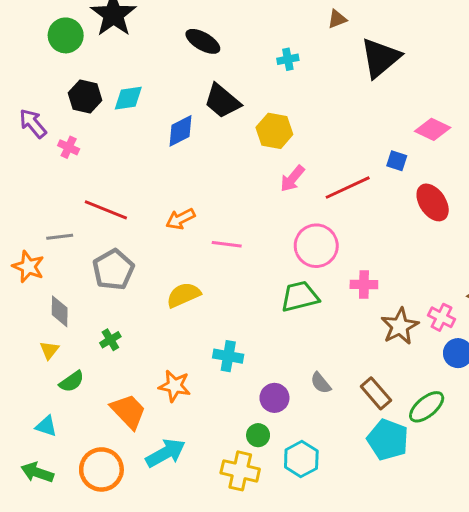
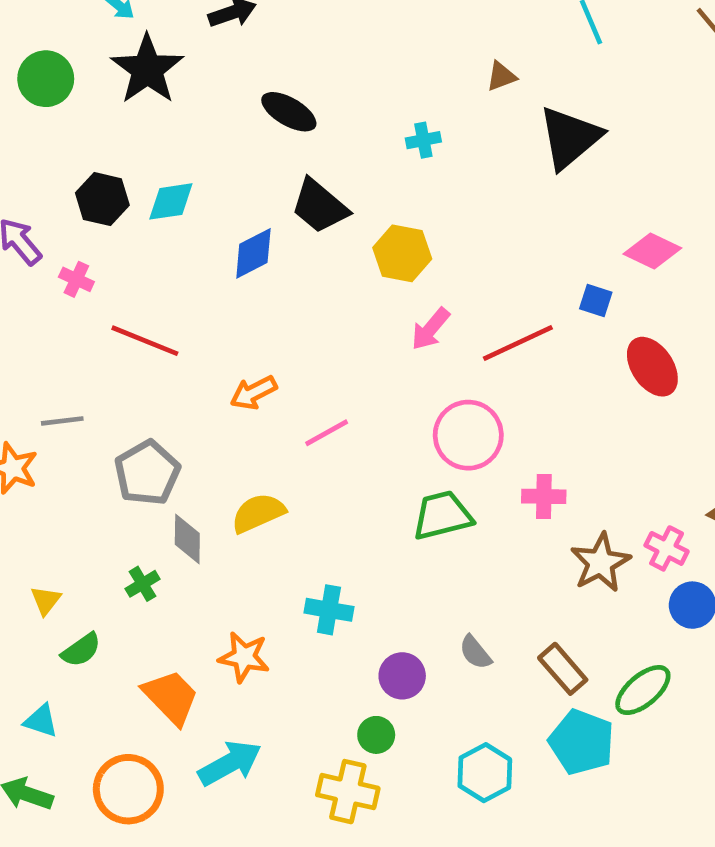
green circle: (66, 35) -> (46, 79), moved
red line: (106, 210) -> (145, 341), moved
pink line: (227, 244) -> (327, 433), turned -36
gray diamond: (60, 311) -> (187, 539), moved
cyan hexagon: (301, 459) -> (485, 773), moved

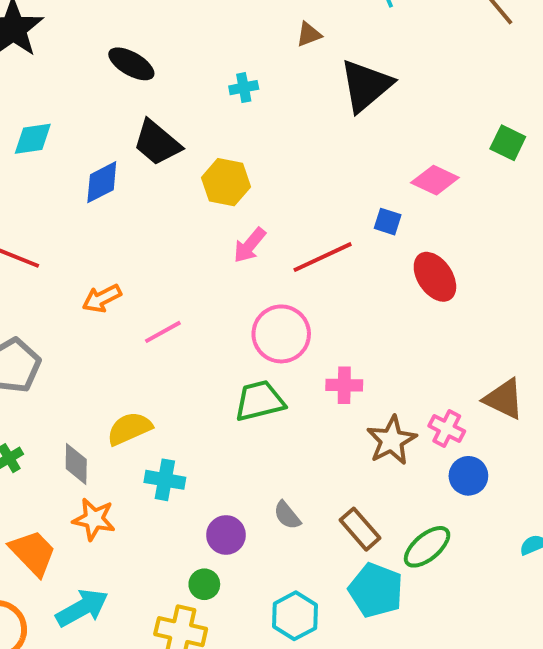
yellow semicircle: (258, 513) -> (129, 429), moved
gray diamond: (187, 539) -> (76, 464), moved

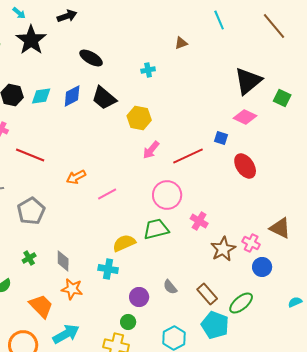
black triangle: (366, 86) -> (248, 81), moved
blue diamond: (102, 182) -> (72, 96), moved
pink cross: (344, 385) -> (199, 221), turned 30
yellow semicircle: (129, 429) -> (124, 243), moved

